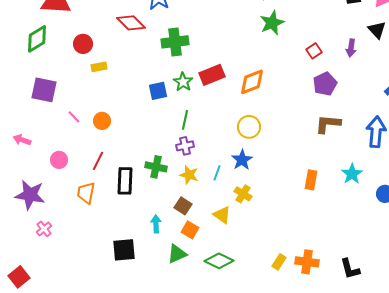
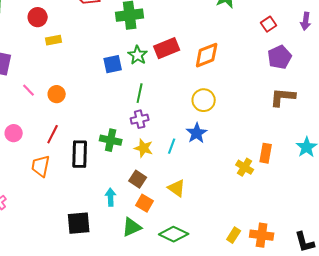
yellow cross: (243, 194) -> (245, 167), moved

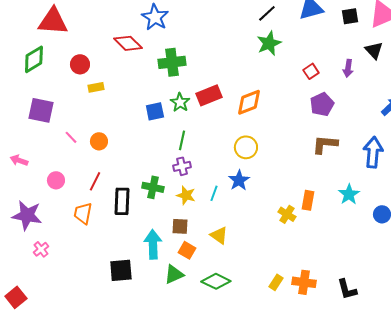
brown square: (138, 179) -> (180, 226), turned -30
cyan arrow: (111, 197) -> (153, 244), size x1.6

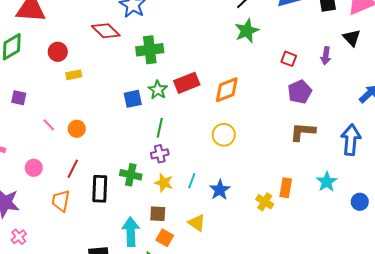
red square: (311, 71) -> (289, 59), turned -35
purple square: (41, 110) -> (19, 98), size x0.6
blue star: (239, 180) -> (220, 190), moved

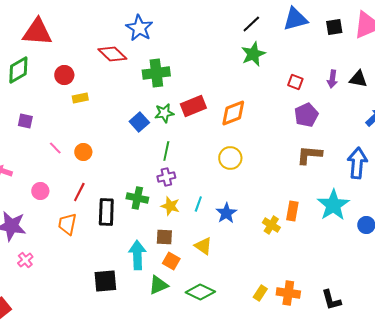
black triangle: (352, 38) -> (358, 79), moved, turned -36
green star: (158, 90) -> (164, 113), turned 30
blue square: (133, 99) -> (139, 122), turned -30
cyan star: (327, 182) -> (333, 205), size x1.5

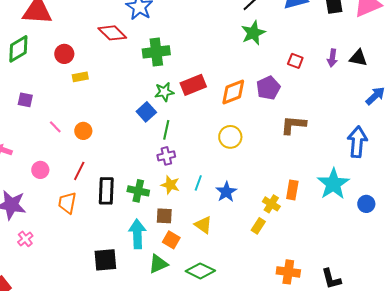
purple pentagon: (306, 115) -> (268, 88), moved
blue square: (139, 122) -> (146, 112), moved
brown L-shape: (309, 155) -> (293, 125), moved
green cross: (137, 198) -> (138, 191), moved
yellow rectangle: (260, 293) -> (258, 226), moved

